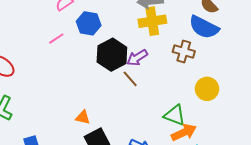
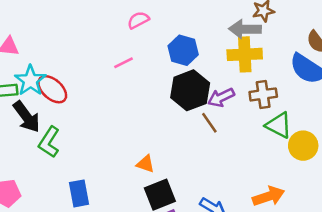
blue hexagon: (89, 23) -> (183, 50), moved
brown cross: (184, 51) -> (263, 94), moved, turned -30
green triangle: (175, 115) -> (279, 125), moved

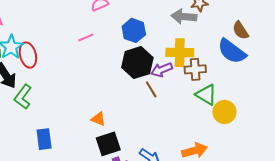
yellow cross: (245, 54) -> (180, 53), moved
red ellipse: (52, 89) -> (28, 55), turned 30

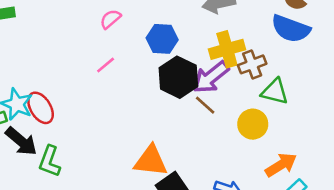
purple arrow: (162, 70) -> (211, 77), size x1.4
yellow circle: (224, 112) -> (253, 124), moved
orange triangle: (98, 119) -> (151, 161), size x1.8

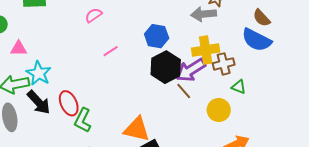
pink semicircle: (110, 19) -> (94, 15), moved
green triangle: (275, 92) -> (239, 87), size x0.7
red ellipse: (41, 108) -> (69, 103), moved
green L-shape: (50, 161) -> (83, 120), moved

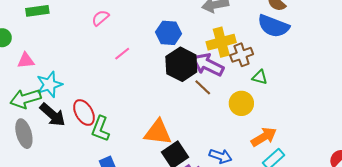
purple arrow: (191, 70) -> (208, 65), turned 64
cyan star: (39, 73) -> (49, 84), turned 30

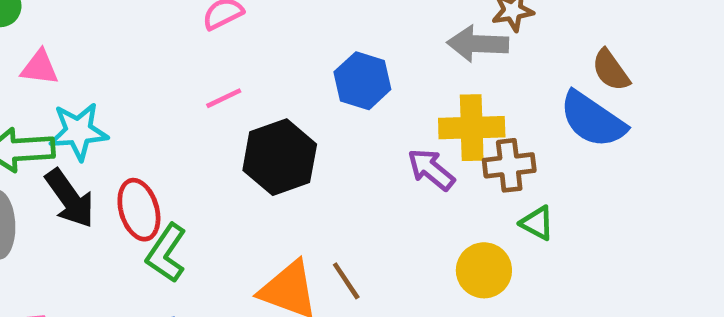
pink line: (122, 54) -> (224, 98), moved
black hexagon: (181, 64) -> (280, 157), moved
purple arrow: (208, 65) -> (431, 169), size x0.7
brown line: (203, 87) -> (346, 281), moved

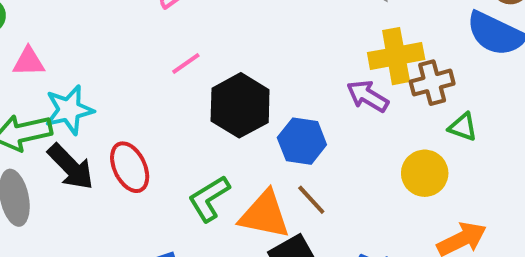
blue hexagon: (362, 81) -> (302, 141), moved
green L-shape: (166, 253) -> (209, 199), moved, turned 33

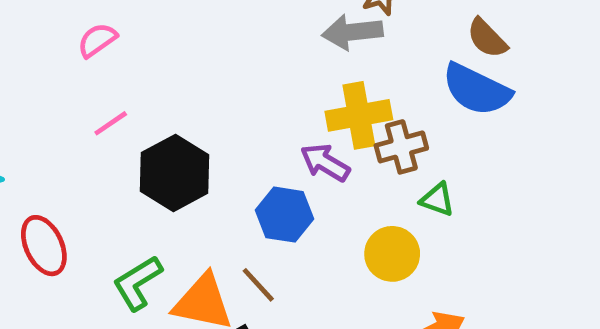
blue hexagon: (302, 141) -> (284, 215), moved

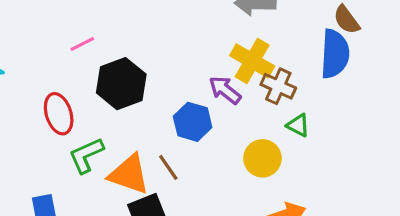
blue semicircle: (477, 90) -> (335, 54), turned -120
yellow cross: (359, 115) -> (252, 61), turned 33
brown cross: (401, 147) -> (278, 86), turned 32
red ellipse: (44, 246) -> (59, 114), moved

